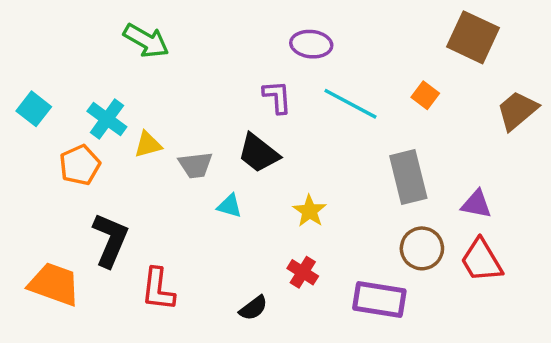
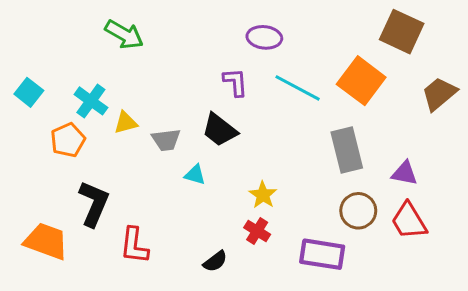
orange square: (425, 95) -> (361, 81), size x2.0
yellow star: (310, 211) -> (263, 195), moved

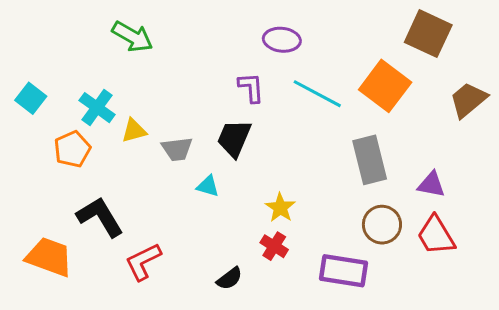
black trapezoid: (220, 130) -> (234, 138), turned 75
black L-shape: (94, 204) -> (100, 217), turned -54
red L-shape: (134, 245) -> (143, 262), turned 57

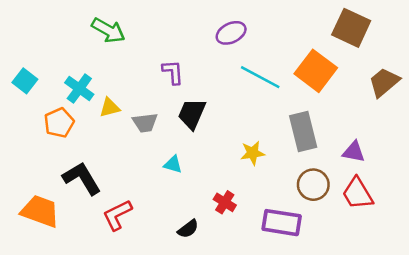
purple ellipse: (282, 40) -> (231, 33), turned -32
purple L-shape: (251, 87) -> (173, 72), moved
cyan triangle: (208, 186) -> (173, 164), moved
yellow star: (280, 208) -> (253, 153), moved, turned 30

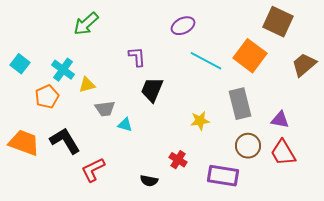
green arrow: (108, 30) -> (86, 24), turned 108
gray trapezoid: (145, 123) -> (105, 109), moved
cyan triangle: (173, 164) -> (125, 125), moved
orange trapezoid: (40, 211) -> (24, 143), moved
black semicircle: (188, 229) -> (149, 181), turned 48

